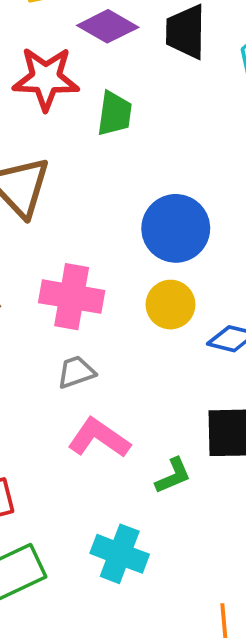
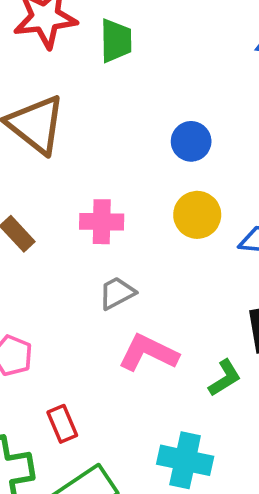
blue circle: (176, 228) -> (191, 141), size x0.6
pink cross: (72, 297) -> (102, 222), size x0.7

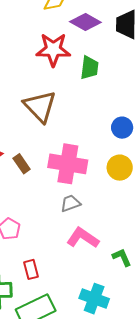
pink cross: (102, 222) -> (68, 164), size x1.6
green L-shape: (225, 378) -> (122, 257), turned -90

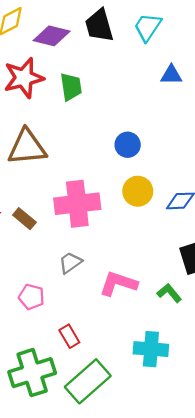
brown triangle: (40, 106) -> (27, 147), turned -36
gray trapezoid: (70, 203) -> (70, 263), moved

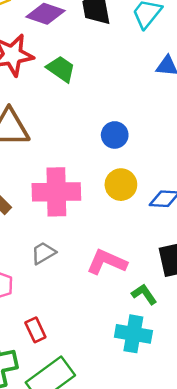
green trapezoid: (71, 87) -> (61, 69), turned -52
pink L-shape: (118, 284) -> (107, 262), moved
cyan cross: (151, 349) -> (133, 334), moved

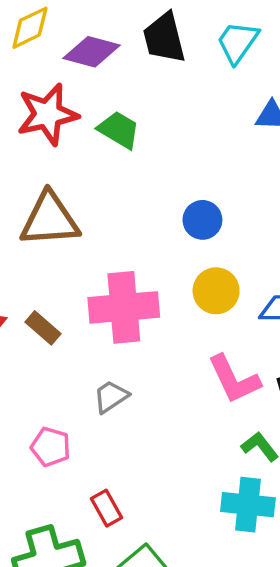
pink L-shape: (107, 262) -> (234, 379), moved, turned -135

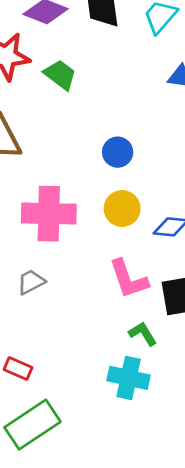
red rectangle: (107, 508) -> (18, 368), turned -44

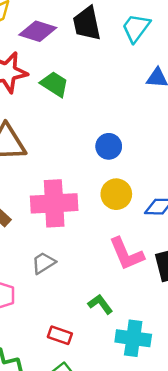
green L-shape: (143, 334) -> (100, 304), moved
red rectangle: (18, 368) -> (60, 335), moved

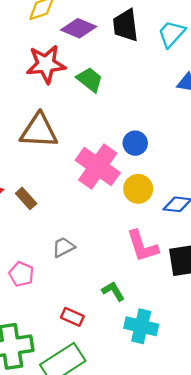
pink cross: (54, 203) -> (98, 167), moved, turned 33

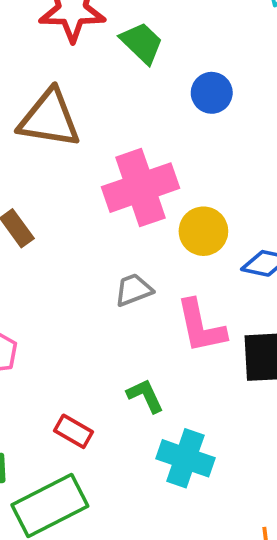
blue circle: (135, 143) -> (212, 93), moved
pink cross: (98, 167) -> (141, 188), turned 30
gray trapezoid: (63, 247) -> (134, 290), moved

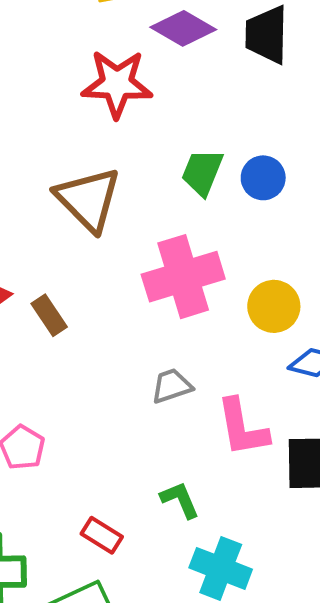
green trapezoid: (142, 43) -> (202, 172), moved, turned -114
brown triangle: (49, 119) -> (88, 199), turned 34
yellow circle: (203, 231) -> (274, 306), moved

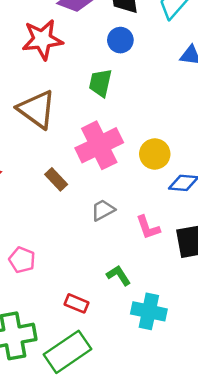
blue circle: (263, 178) -> (120, 40), moved
brown rectangle: (49, 315) -> (56, 179), moved
pink L-shape: (242, 428) -> (148, 227), size x0.7

